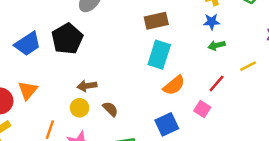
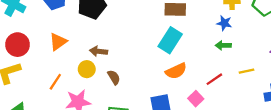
orange triangle: (28, 90) -> (58, 42), moved

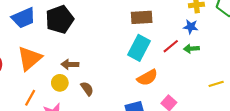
orange triangle: (58, 42) -> (30, 58), size x1.4
yellow line: (246, 71) -> (216, 84), moved
red line: (214, 79) -> (171, 46), moved

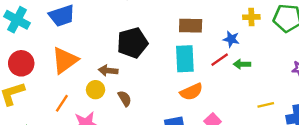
black pentagon: (60, 19) -> (132, 43), moved
blue star: (191, 27) -> (231, 39), moved
cyan rectangle: (139, 48) -> (185, 59), turned -35

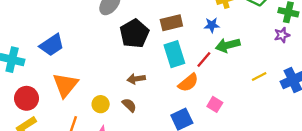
black pentagon: (132, 43) -> (134, 33), moved
red line: (220, 60) -> (204, 60), moved
green arrow: (242, 64) -> (228, 45), size x1.5
brown arrow: (108, 71) -> (136, 79), moved

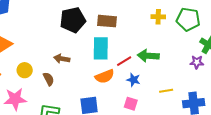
blue star: (212, 25) -> (133, 80), moved
pink square: (215, 104) -> (131, 104), moved, turned -32

